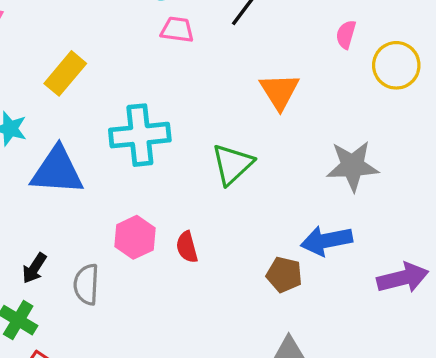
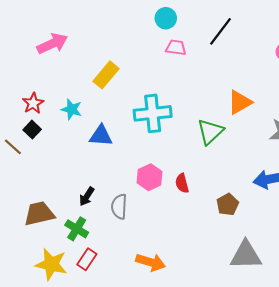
orange triangle: (279, 91) -> (240, 102), moved, turned 32
blue triangle: (57, 171) -> (101, 136), size x0.7
brown pentagon: (284, 275) -> (228, 205), moved, turned 30

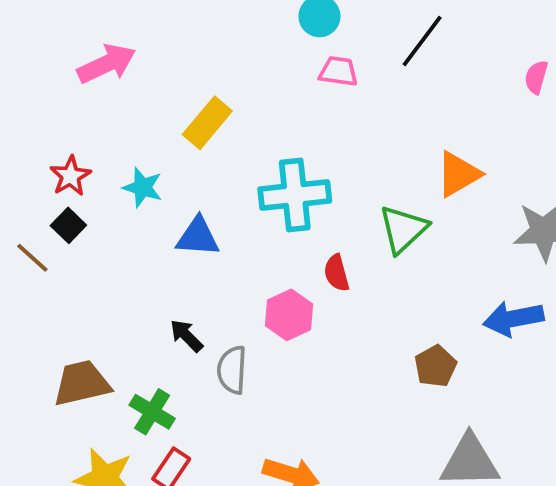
red semicircle: (182, 183) -> (337, 273), moved
black arrow: (87, 196) -> (186, 336), moved, turned 102

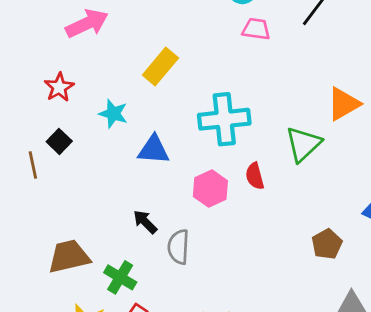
red star: (70, 176) -> (59, 87), moved
brown line: (32, 258) -> (33, 165), turned 36
pink hexagon: (289, 315) -> (210, 189), moved

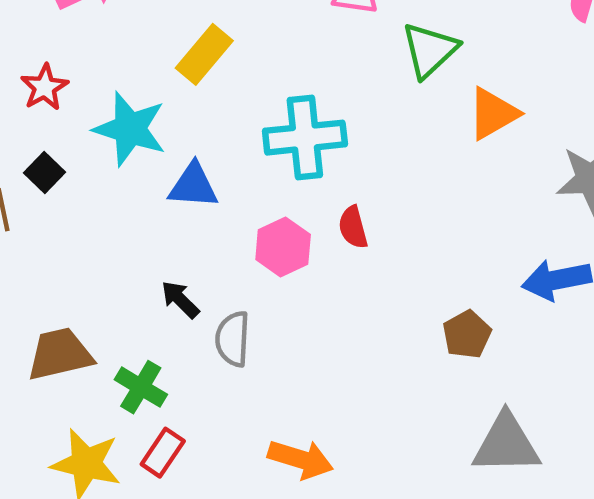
cyan star: (113, 114) -> (130, 129), size x1.6
green triangle: (303, 144) -> (430, 50), moved

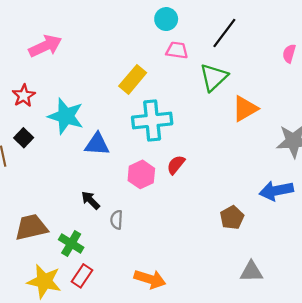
yellow rectangle: (204, 54) -> (133, 79), moved
red semicircle: (353, 227) -> (176, 165), turned 54
gray semicircle: (233, 339) -> (116, 220), size x0.7
gray triangle: (506, 444) -> (251, 272), size x0.7

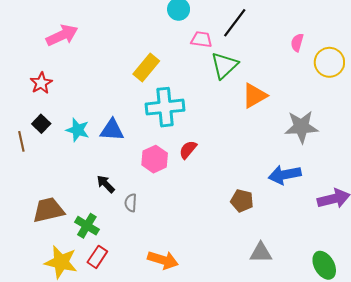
pink trapezoid: (177, 50) -> (201, 39), moved
cyan star: (66, 116) -> (78, 130), moved, size x0.7
brown pentagon: (232, 218) -> (242, 201), turned -30

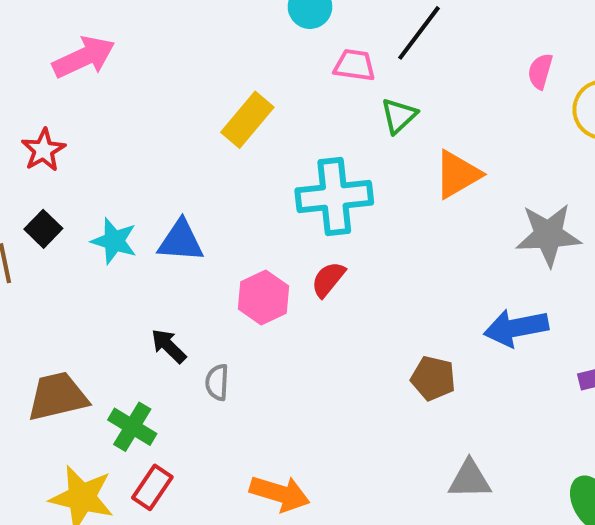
green triangle: (224, 65) -> (399, 116), size x0.7
cyan cross: (165, 107) -> (334, 197), moved

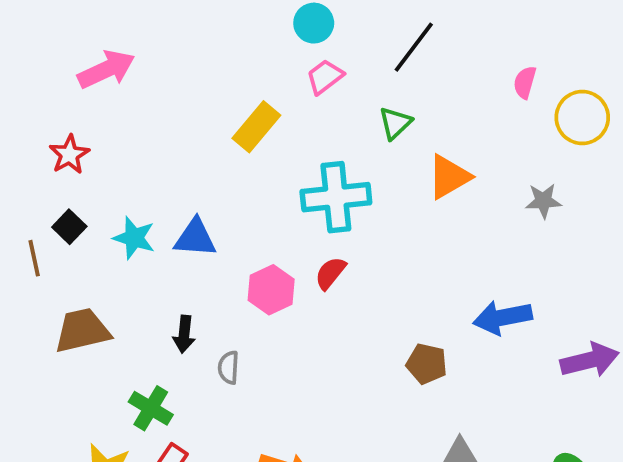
pink trapezoid: (354, 65) -> (325, 77), moved, turned -45
gray star: (548, 235) -> (543, 201), moved, size x0.6
black arrow: (169, 346) -> (184, 334), turned -129
brown trapezoid: (58, 396) -> (82, 330), moved

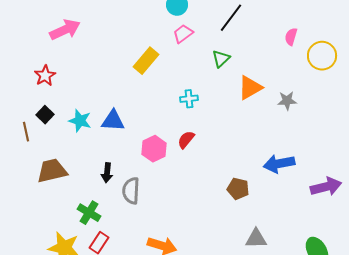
cyan cross: (336, 197) -> (189, 99), size x0.5
gray star: (543, 201) -> (287, 101), moved
gray semicircle: (229, 367) -> (131, 191), size x1.5

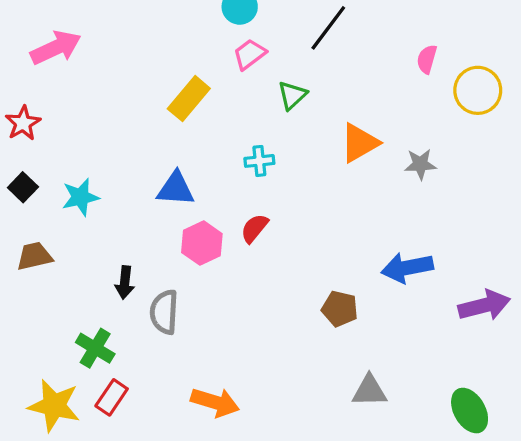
green triangle: (221, 59) -> (292, 95), moved
cyan star: (80, 121) -> (80, 197), turned -30
blue triangle: (113, 121) -> (176, 189), moved
brown trapezoid: (52, 171) -> (34, 256), moved, size x0.7

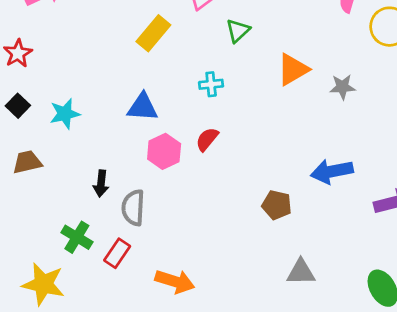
red rectangle: (112, 397) -> (117, 253), moved

